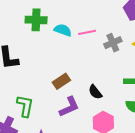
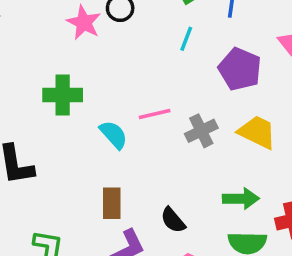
cyan semicircle: (63, 30) -> (114, 135), moved, turned 30
brown rectangle: (61, 81) -> (112, 203), turned -54

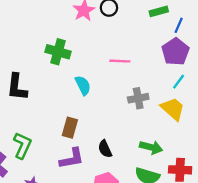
cyan line: (186, 39) -> (179, 82), moved
purple pentagon: (240, 69) -> (175, 52), moved
pink line: (155, 114) -> (120, 61), moved

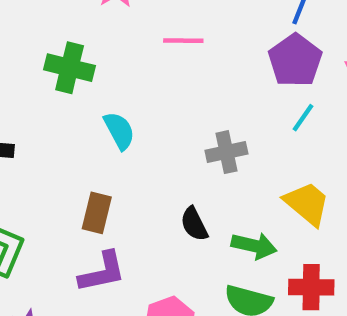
pink line: (120, 61) -> (183, 41), moved
yellow trapezoid: (173, 109) -> (307, 204), moved
black semicircle: (105, 149) -> (194, 224), moved

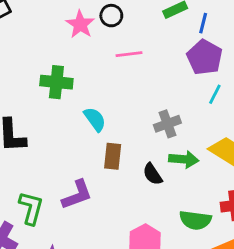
brown rectangle: (97, 213) -> (113, 156), moved
green arrow: (254, 246) -> (184, 159), moved
purple L-shape: (102, 272) -> (77, 195), moved

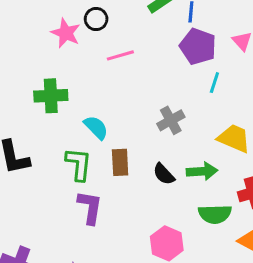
green arrow: (184, 159) -> (202, 171), moved
purple L-shape: (77, 195) -> (90, 207), turned -52
green L-shape: (31, 208) -> (79, 164), moved

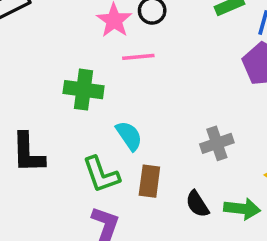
pink line: (120, 55) -> (138, 57), moved
green L-shape: (79, 164) -> (101, 174), turned 144

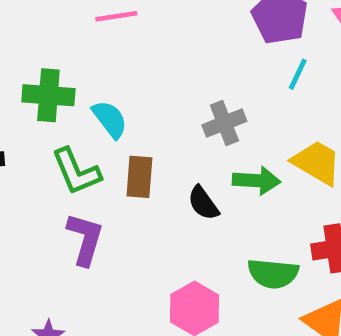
green cross: (84, 90) -> (48, 95), moved
green arrow: (242, 209) -> (256, 181), moved

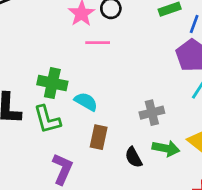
cyan semicircle: (110, 119) -> (86, 102), turned -30
green L-shape: (76, 172) -> (47, 119), moved

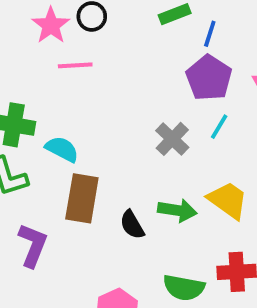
gray cross: (152, 113) -> (172, 139), moved, turned -30
brown rectangle: (99, 137) -> (82, 198), size x1.4

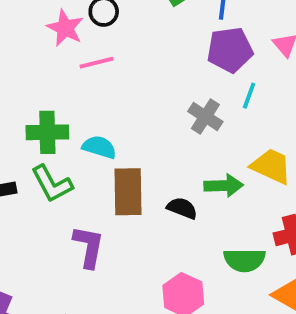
purple pentagon: (209, 78) -> (230, 50), turned -30
black semicircle: (132, 225) -> (182, 208), turned 152

